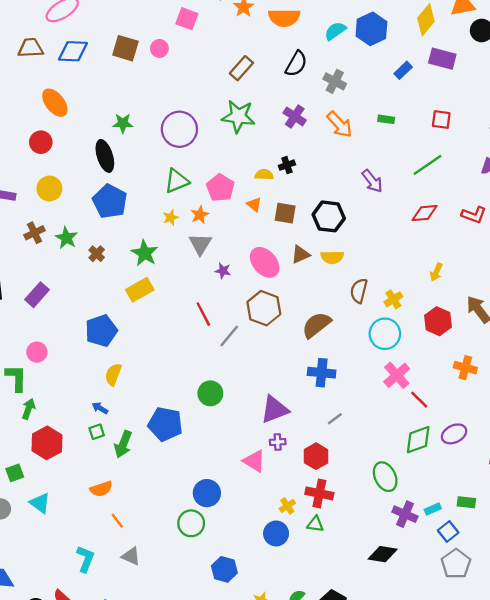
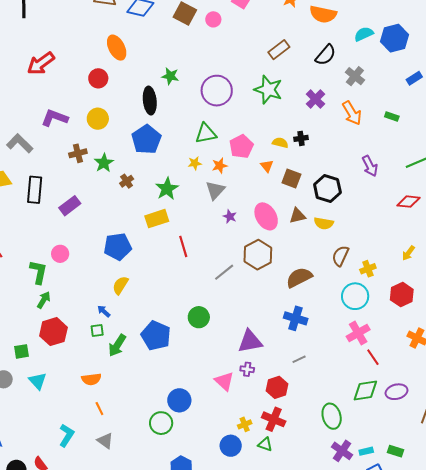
red line: (203, 314) -> (183, 246), moved

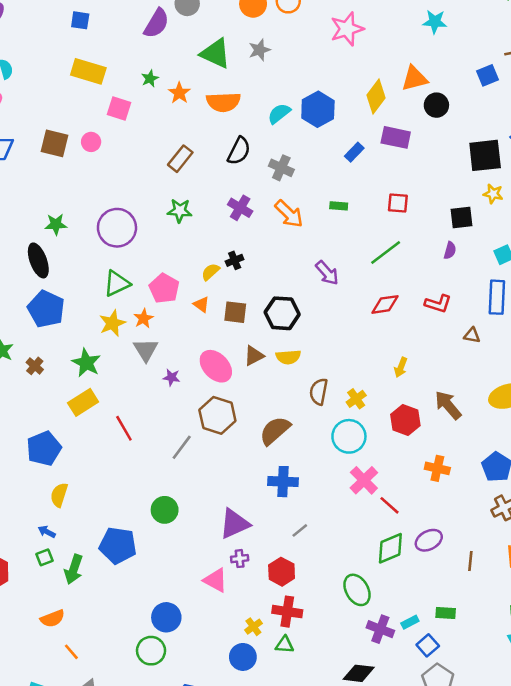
green star: (268, 90) -> (180, 211), size x0.7
yellow semicircle: (280, 143) -> (210, 272), turned -42
yellow star: (195, 163) -> (112, 323), size x1.5

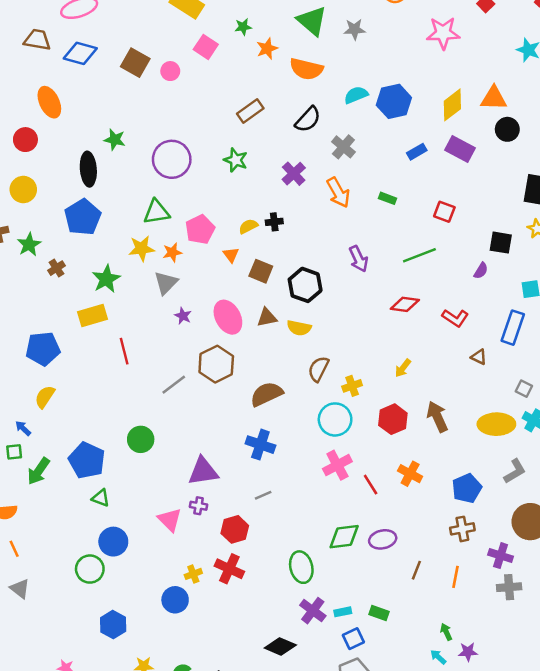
red line: (389, 505) -> (371, 485), moved
green triangle: (285, 645) -> (101, 498), moved

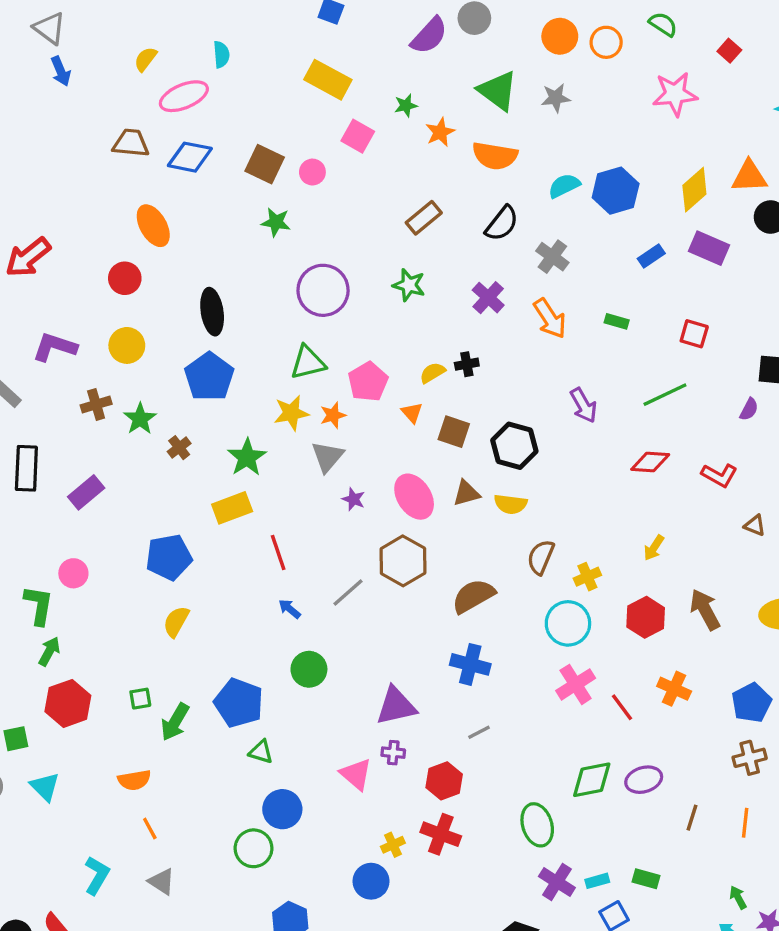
green star: (115, 140) -> (276, 222), moved
blue arrow: (23, 428) -> (290, 609), moved

